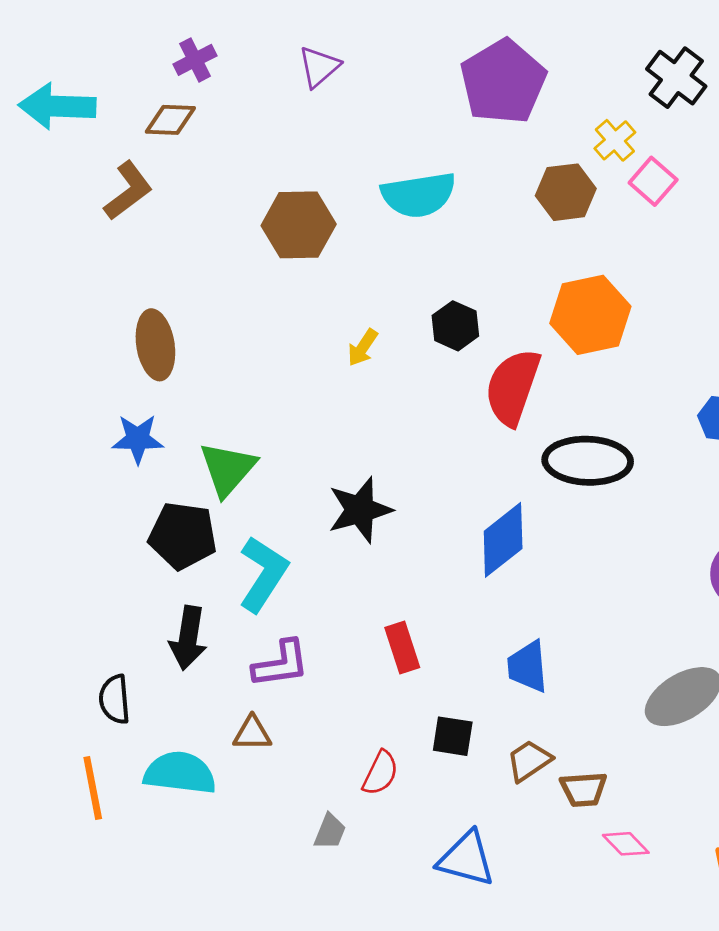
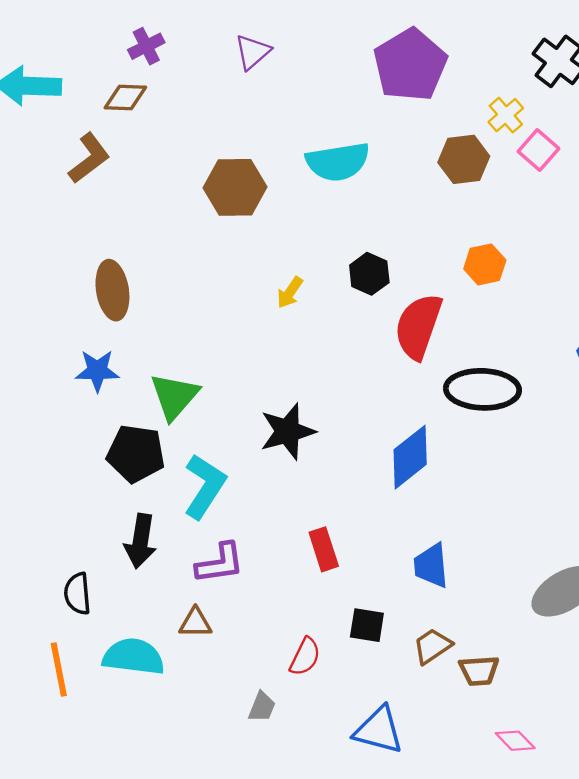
orange hexagon: (590, 315) -> (485, 264), size x0.6
pink diamond: (626, 844) -> (515, 741), moved

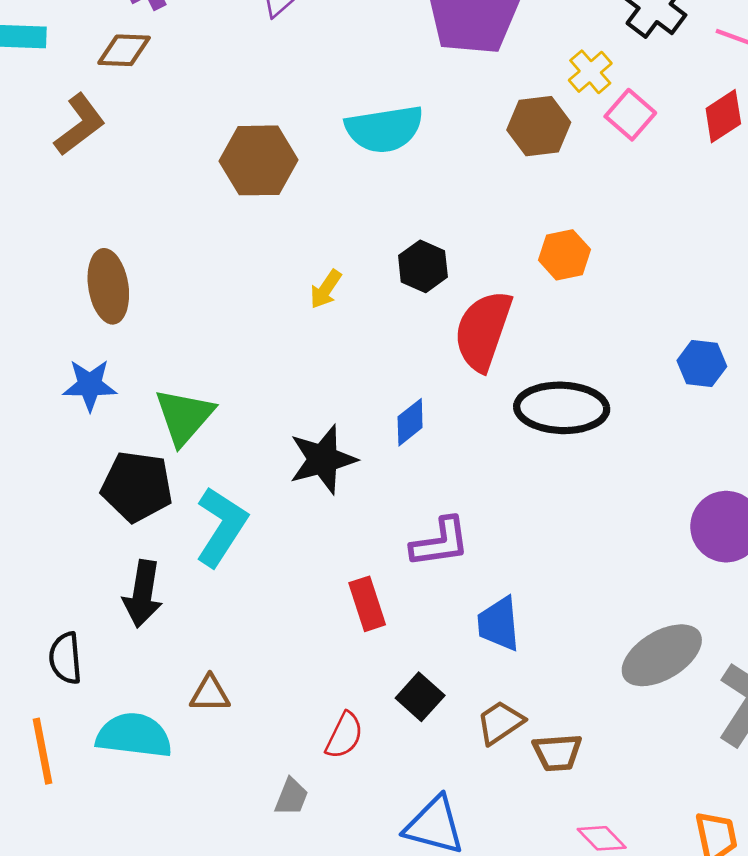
blue diamond: (410, 457) -> (410, 422), moved, size x0.6
purple L-shape: (220, 563) -> (440, 542), moved
black square: (367, 625) -> (420, 697), turned 33

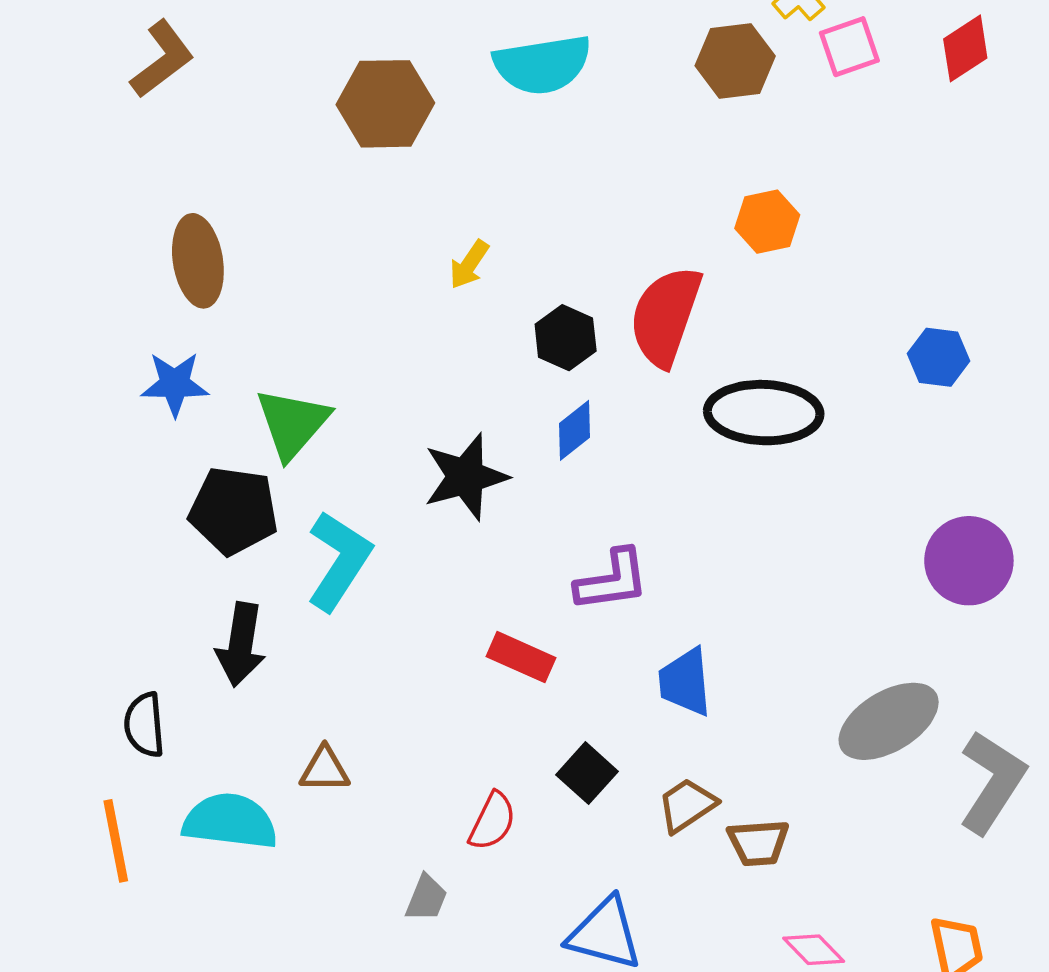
pink square: (630, 115) -> (849, 47), turned 30
black hexagon: (423, 266) -> (566, 338), moved
red rectangle: (367, 604) -> (521, 657), turned -48

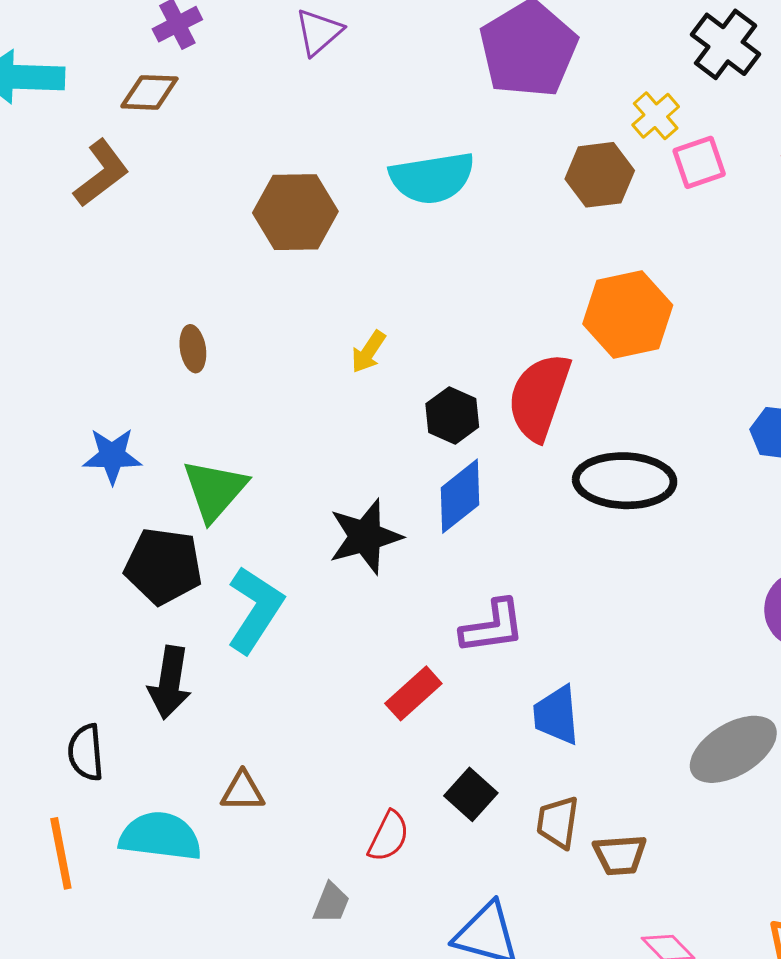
orange hexagon: (767, 222) -> (628, 315), size x1.6
brown ellipse: (198, 261) -> (193, 349), moved, size x0.6
blue diamond: (574, 430) -> (460, 496), size x1.4
red rectangle: (521, 657) -> (413, 693), turned -66
brown trapezoid: (687, 805) -> (558, 822), turned -48

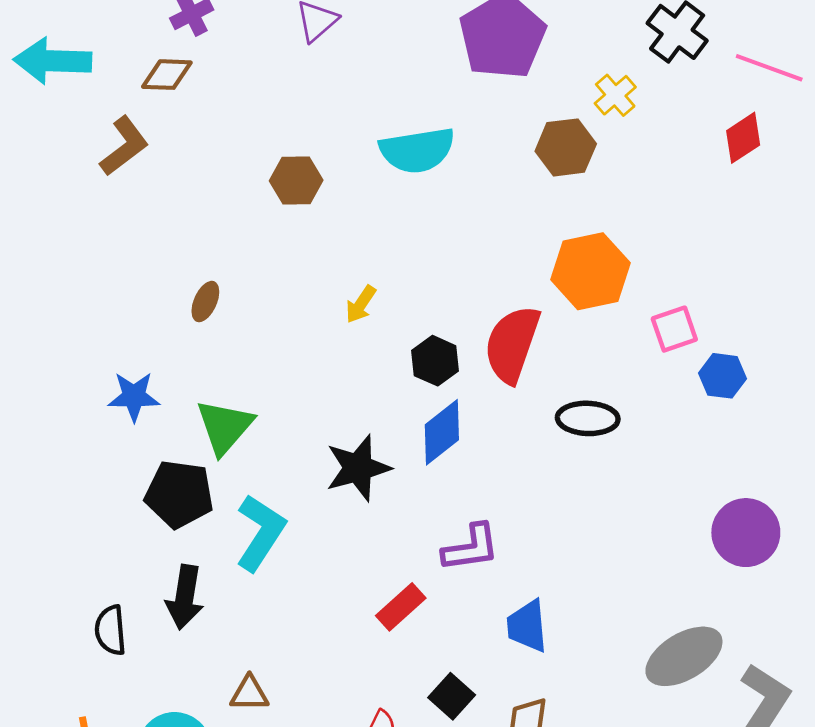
pink square: (699, 162) -> (674, 329), moved
brown hexagon: (295, 212) -> (296, 180), size x0.7
brown ellipse: (193, 349) -> (205, 302), turned 33
black ellipse: (625, 481) -> (588, 418), size x0.7
black semicircle: (86, 752) -> (110, 630), moved

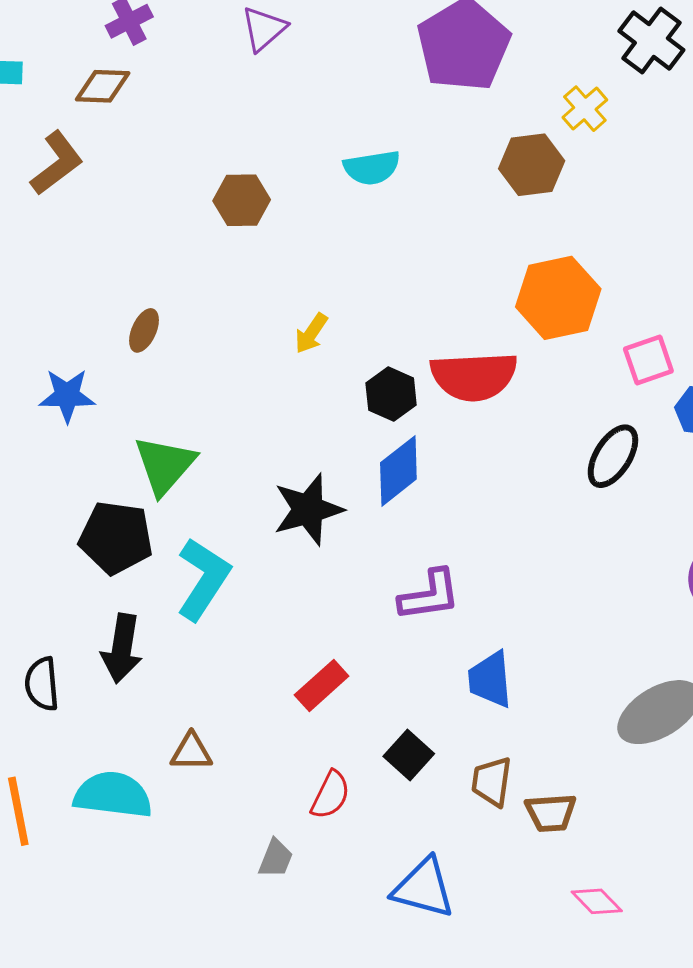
cyan semicircle: (417, 150) -> (372, 168), size x0.7
red semicircle: (512, 344) -> (474, 376), turned -112
blue star: (134, 396) -> (67, 396), moved
black ellipse: (588, 418) -> (613, 456), moved, turned -60
red rectangle: (401, 607) -> (322, 685), moved

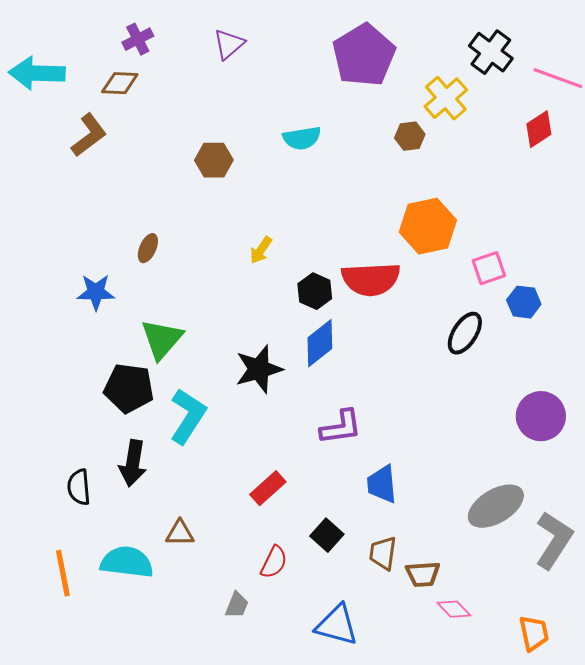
yellow cross: (585, 109) -> (446, 98), size x1.4
brown hexagon: (532, 165) -> (410, 136), size x0.7
pink diamond: (597, 901) -> (454, 609), moved

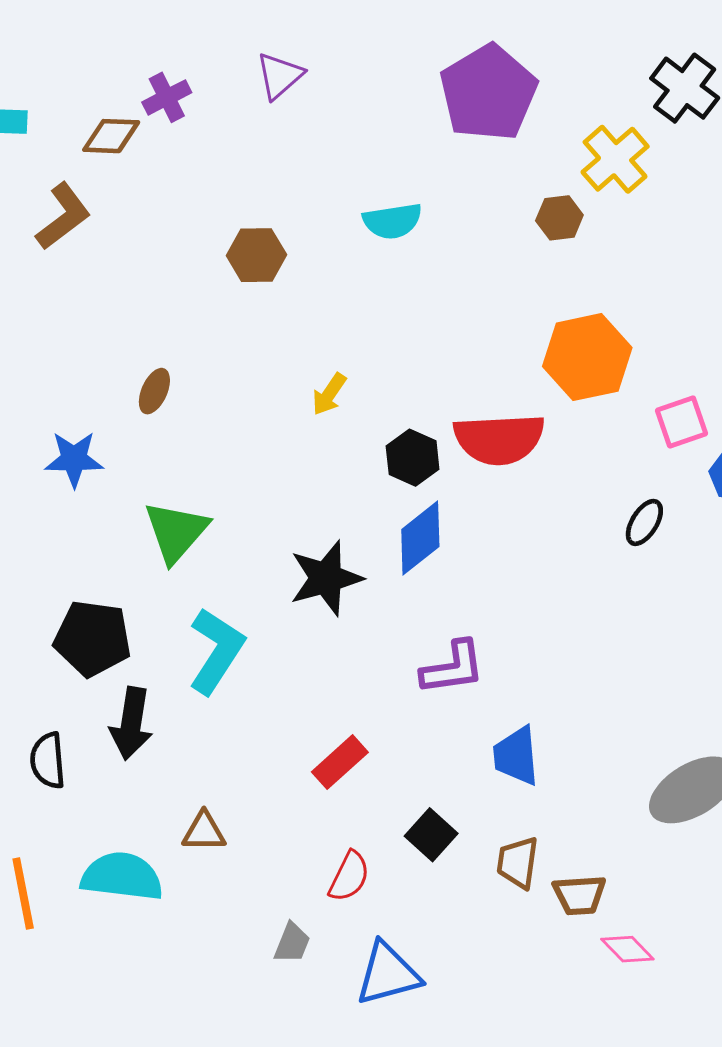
purple cross: (138, 39) -> (167, 97), moved
black ellipse: (465, 333) -> (644, 522), size x0.7
black pentagon: (129, 388) -> (93, 638), moved
blue triangle: (337, 625) -> (388, 974), moved, turned -30

